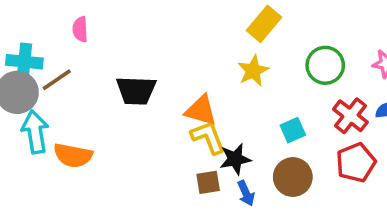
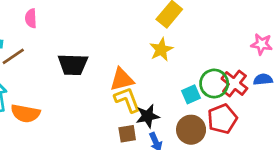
green circle: (325, 65) -> (214, 84), moved
orange triangle: (201, 110) -> (122, 79), turned -30
red pentagon: (356, 163) -> (222, 119), moved

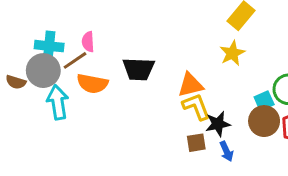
pink semicircle: (31, 18) -> (88, 42), moved
orange semicircle: (25, 113) -> (92, 84), moved
brown circle: (191, 130) -> (264, 121), moved

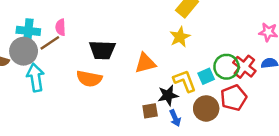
orange semicircle: (92, 84) -> (89, 79), moved
yellow L-shape: (196, 107) -> (185, 81), moved
brown circle: (264, 121) -> (206, 108), moved

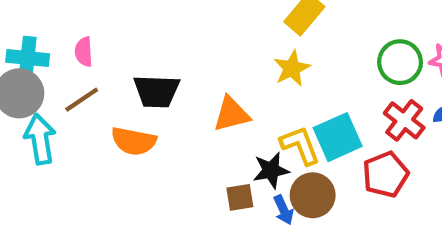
brown line: (50, 43) -> (82, 100), moved
green circle: (226, 67) -> (400, 62), moved
cyan square: (206, 76) -> (338, 137), size x1.6
brown circle: (206, 108) -> (313, 195), moved

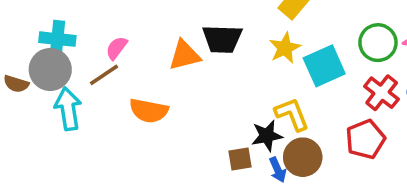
pink semicircle: (84, 52) -> (116, 48), moved, turned 40
black trapezoid: (157, 91) -> (222, 39), moved
orange triangle: (231, 114) -> (185, 55), moved
cyan square: (338, 137) -> (324, 66), moved

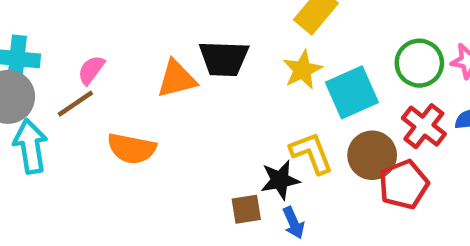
brown circle: (303, 157) -> (372, 155), moved

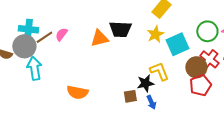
brown line: (75, 104) -> (44, 37), moved
orange semicircle: (132, 149) -> (77, 92), moved
brown circle: (372, 155) -> (196, 67), moved

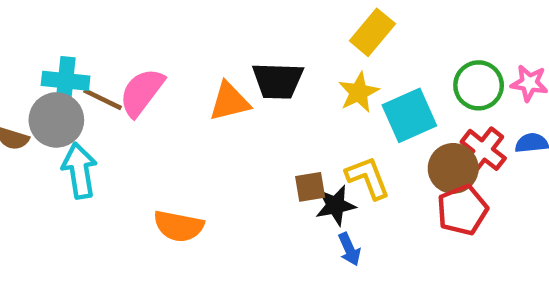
pink semicircle: (61, 34) -> (142, 92), size x1.6
brown line: (44, 37) -> (103, 99), turned 60
brown square: (130, 96) -> (310, 187), moved

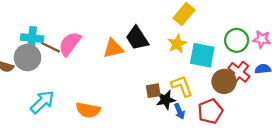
black trapezoid: (278, 81) -> (137, 38), turned 55
cyan square: (409, 115) -> (202, 55), turned 35
cyan arrow: (79, 171) -> (42, 102), moved, turned 55
red pentagon: (462, 210) -> (210, 111), moved
blue arrow: (349, 249) -> (179, 111), moved

